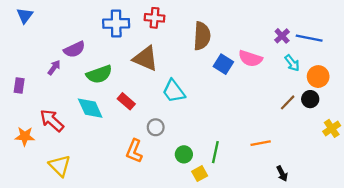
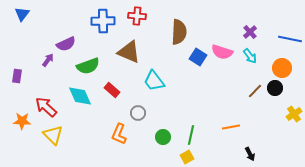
blue line: (309, 38) -> (290, 39), moved
cyan arrow: (292, 63) -> (250, 56), moved
yellow triangle: (60, 166) -> (53, 135), moved
yellow square: (200, 174) -> (187, 157), moved

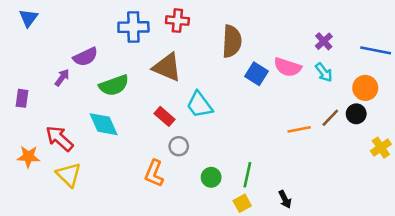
red rectangle: (112, 90) -> (164, 116), moved
orange line: (231, 127) -> (299, 129), moved
black arrow: (250, 154) -> (285, 199), moved

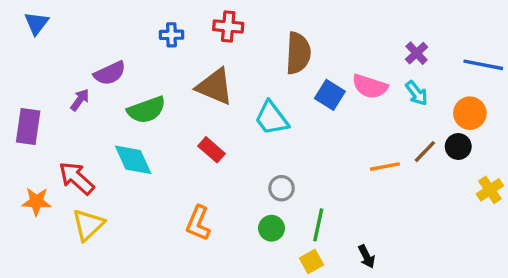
blue cross: (133, 27) -> (171, 35), size x0.6
purple rectangle: (22, 98) -> (28, 126), size x1.5
cyan trapezoid: (199, 105) -> (272, 118), moved
gray circle: (179, 146) -> (282, 188), moved
yellow triangle: (69, 175) -> (88, 225), turned 32

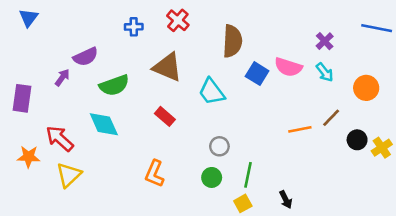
red cross: (228, 26) -> (178, 20), turned 35
blue line: (483, 65) -> (377, 28), moved
black circle: (458, 147) -> (357, 140), moved

